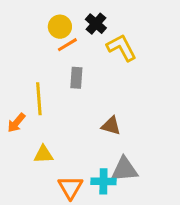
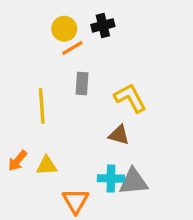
black cross: (96, 24) -> (103, 25), turned 35
yellow L-shape: (122, 48) -> (130, 98), moved
orange arrow: (16, 123) -> (18, 161), moved
cyan cross: (103, 181) -> (111, 178), moved

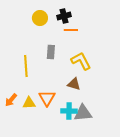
orange line: (72, 48) -> (71, 30), moved, turned 32
orange triangle: (76, 201) -> (47, 98), moved

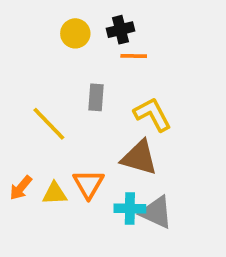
yellow line: (26, 66) -> (49, 124), turned -40
brown triangle: (74, 84) -> (139, 158), size x1.5
gray triangle: (83, 113) -> (156, 212), turned 30

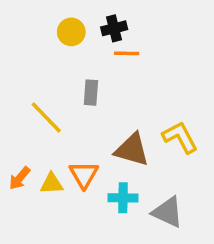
yellow L-shape: (152, 114) -> (180, 137), moved
gray triangle: (156, 212) -> (168, 212), moved

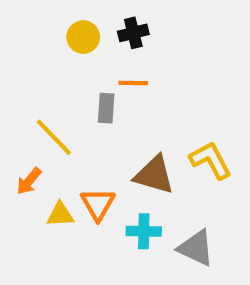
orange line: (127, 53) -> (133, 83), moved
orange arrow: (20, 178) -> (29, 181), moved

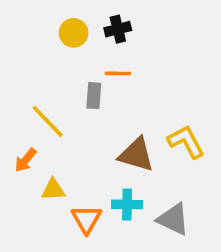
orange triangle: (98, 204) -> (86, 219), moved

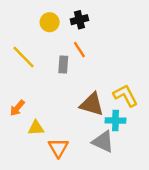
orange line: (118, 73) -> (79, 50), turned 56
yellow line: (48, 121) -> (23, 57), moved
cyan cross: (127, 204) -> (116, 120), moved
gray triangle: (173, 219) -> (103, 142), moved

